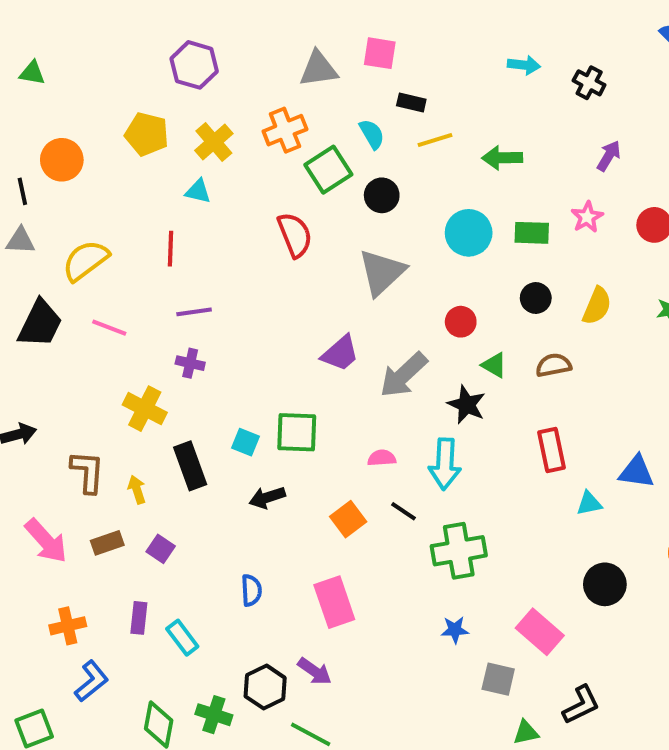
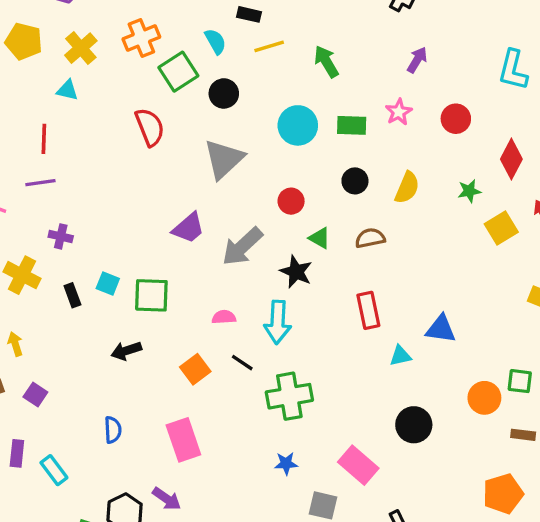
green arrow: (502, 158) -> (326, 62), turned 60
purple line: (194, 312) -> (40, 183), moved
cyan square: (245, 442) -> (108, 283), moved
black rectangle: (190, 466) -> (72, 295), moved, size x0.6

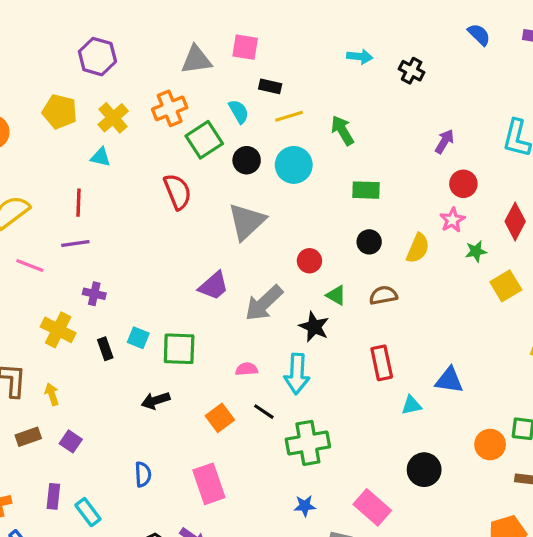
purple arrow: (417, 60) -> (445, 141), moved
pink star: (399, 112) -> (452, 220), moved
cyan circle: (298, 125) -> (294, 165), moved

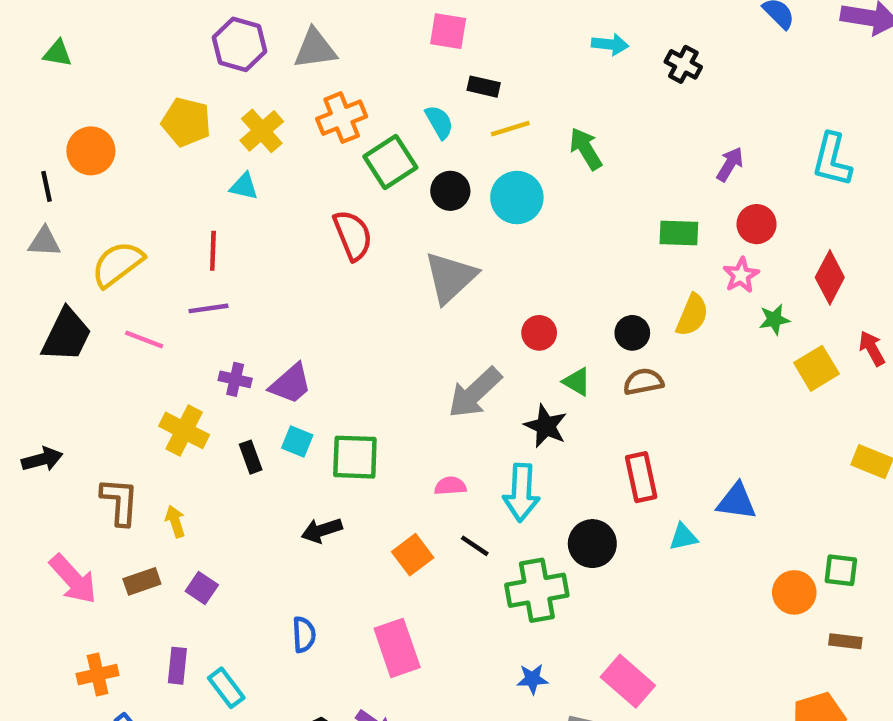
gray triangle: (196, 60) -> (315, 49), moved
green rectangle: (366, 190) -> (679, 233), moved
black circle: (369, 242) -> (632, 333), moved
purple trapezoid: (214, 286) -> (291, 384), moved
black circle: (424, 470) -> (592, 544), moved

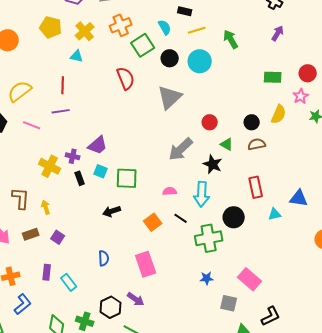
purple arrow: (730, 164) -> (278, 33), moved
purple cross: (235, 379) -> (73, 156), moved

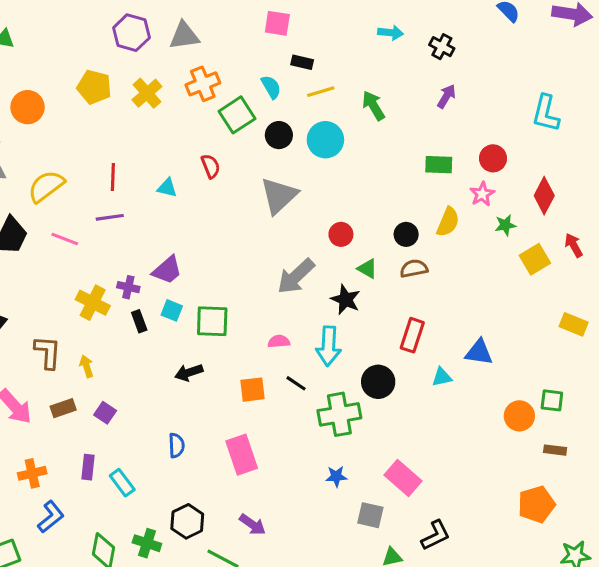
cyan triangle: (77, 56) -> (167, 188), moved
red semicircle: (126, 78) -> (211, 166), size x0.7
red rectangle: (256, 187) -> (412, 335), turned 30
orange square: (153, 222) -> (252, 390), turned 30
purple arrow: (136, 299) -> (252, 525), moved

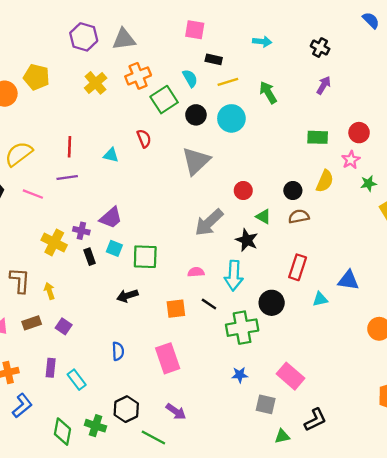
cyan arrow: (391, 33) -> (262, 42), moved
yellow pentagon: (94, 87) -> (36, 77), moved

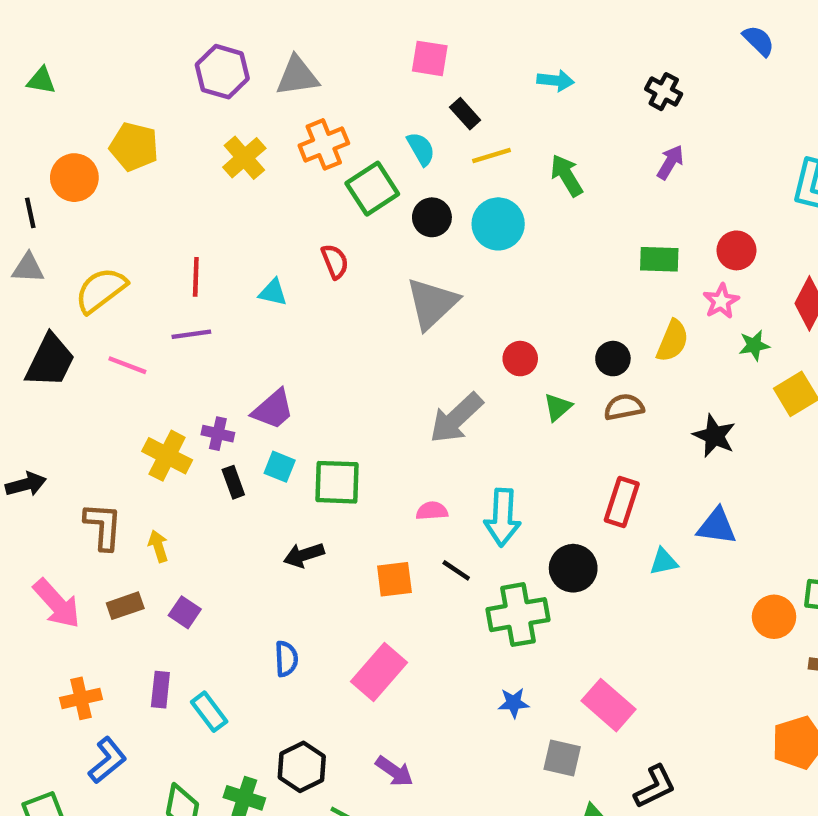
black rectangle: (214, 59) -> (465, 114), turned 35
green triangle: (263, 217) -> (558, 407), turned 49
black star: (247, 240) -> (714, 436), moved
pink rectangle: (168, 358) -> (379, 672), turned 60

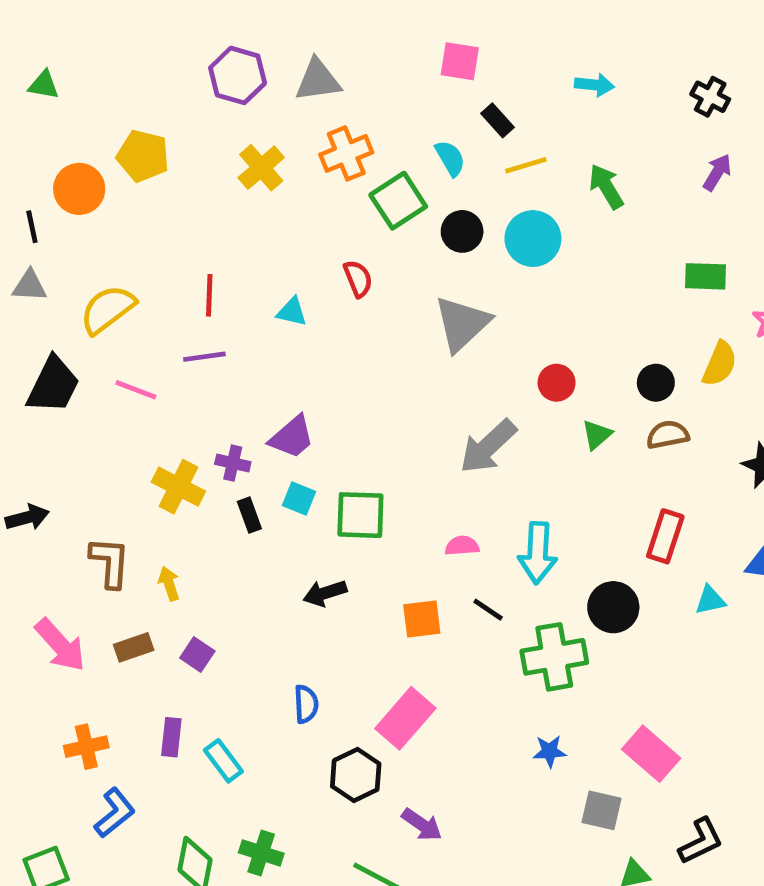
black hexagon: (302, 767) -> (356, 775), moved

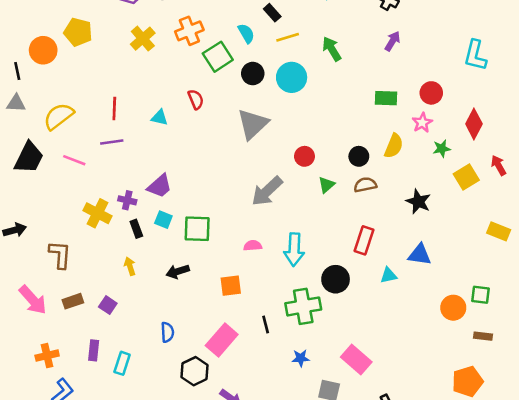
yellow arrow: (169, 584) -> (130, 266), moved
black line: (488, 610) -> (266, 324), moved, turned 42
cyan rectangle: (223, 761) -> (122, 363), turned 55

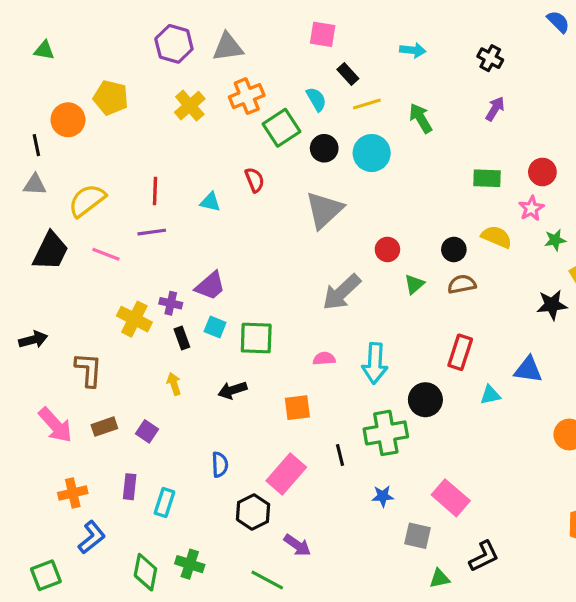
yellow semicircle: (394, 146) -> (497, 237), turned -90
black star: (418, 202) -> (552, 305), moved, turned -30

